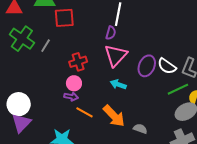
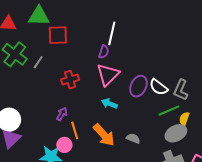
pink circle: (74, 83) -> (64, 145), moved
purple arrow: (71, 97) -> (62, 114), turned -72
orange line: (85, 112) -> (75, 130), turned 42
gray semicircle: (140, 129) -> (133, 138), moved

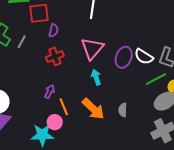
purple semicircle: (104, 52) -> (53, 30), moved
cyan arrow: (109, 104) -> (96, 77), turned 56
gray semicircle: (133, 138) -> (123, 110), turned -104

